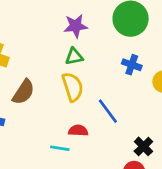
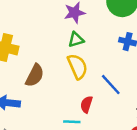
red semicircle: (78, 131) -> (86, 104), turned -70

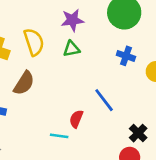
yellow semicircle: (78, 67) -> (34, 42), moved

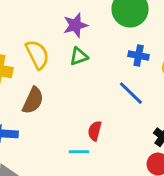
blue line: (104, 100) -> (131, 93), moved

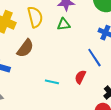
red semicircle: (95, 131) -> (80, 77), moved
cyan line: (79, 152) -> (52, 82), moved

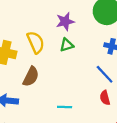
red semicircle: (80, 77) -> (105, 98), moved, turned -32

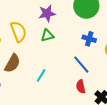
cyan line: (65, 107) -> (41, 75), moved, turned -64

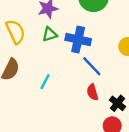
blue cross: (89, 39) -> (78, 40), moved, size x1.5

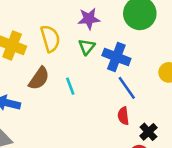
green triangle: (50, 34) -> (87, 47), turned -42
cyan line: (45, 82) -> (70, 86), moved, turned -56

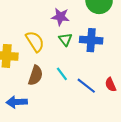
purple star: (89, 19) -> (60, 17), turned 30
blue line: (127, 88) -> (86, 86), moved

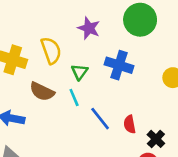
green triangle: (65, 39) -> (80, 72), moved
brown semicircle: (36, 75) -> (42, 92), turned 84

